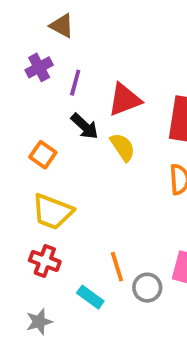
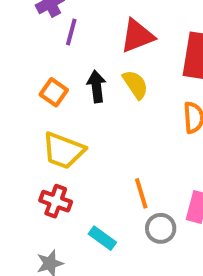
purple line: (75, 83) -> (71, 32), moved
black arrow: (85, 126) -> (96, 86), moved, turned -140
orange line: (117, 267) -> (141, 193), moved

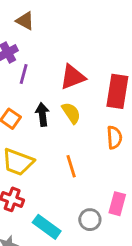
orange line: (141, 193) -> (71, 166), moved
cyan rectangle: (102, 238) -> (47, 227), size x1.4

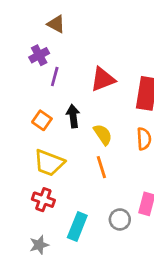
yellow semicircle: (71, 113) -> (103, 135), moved
cyan rectangle: (47, 227) -> (77, 227), turned 76

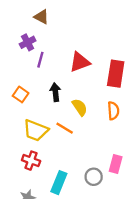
orange square: (42, 120) -> (21, 94), moved
orange line: (101, 167) -> (65, 128), moved, turned -42

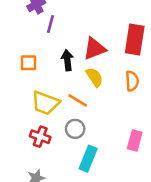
red triangle: (80, 62) -> (95, 49), moved
orange square: (21, 94) -> (28, 63), turned -35
gray circle: (94, 177) -> (75, 129), moved
cyan rectangle: (59, 183) -> (88, 159), moved

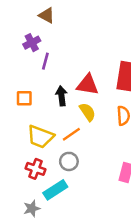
red triangle: (95, 49) -> (87, 85), turned 30
orange line: (78, 100) -> (71, 134), turned -66
cyan rectangle: (88, 159) -> (55, 190), moved, turned 35

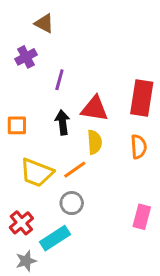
purple line: (45, 61) -> (59, 80), moved
yellow semicircle: (87, 112) -> (94, 142), turned 30
red cross: (35, 169) -> (21, 223), moved, turned 30

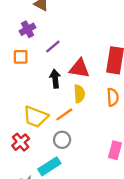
purple line: (59, 80) -> (53, 47), turned 35
orange square: (17, 125) -> (21, 57), moved
red cross: (21, 223) -> (21, 142), moved

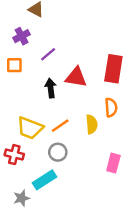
yellow semicircle: (79, 94) -> (92, 124), moved
red cross: (21, 142) -> (14, 155), turned -36

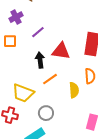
orange line: (60, 126) -> (50, 79), moved

